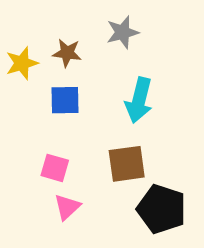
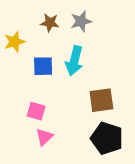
brown star: (67, 53) -> (50, 23), moved
cyan arrow: (139, 100) -> (74, 61), moved
brown square: (127, 164) -> (101, 100), moved

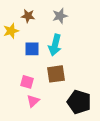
brown star: (50, 23) -> (28, 16), moved
brown square: (101, 100) -> (56, 74), moved

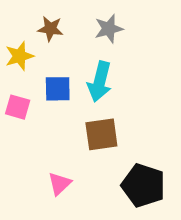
pink square: (27, 82) -> (18, 107), moved

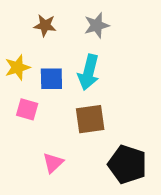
yellow star: (19, 56) -> (17, 67), moved
pink square: (18, 107) -> (27, 109), moved

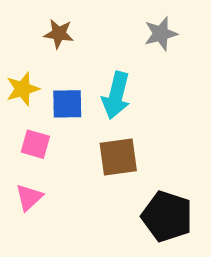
gray star: (97, 25) -> (161, 34), moved
pink triangle: (53, 163) -> (29, 197), moved

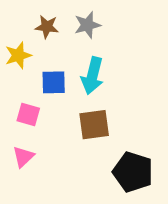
gray star: (161, 34) -> (87, 25), moved
yellow star: (23, 89) -> (18, 55), moved

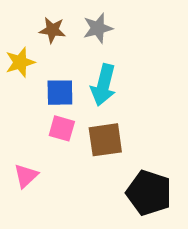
pink square: (28, 114) -> (62, 128), moved

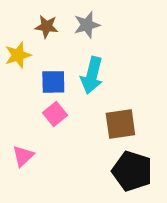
pink square: (62, 128) -> (55, 114), turned 35
brown square: (105, 140) -> (120, 124), moved

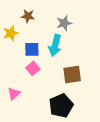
gray star: (87, 25) -> (64, 23), moved
black pentagon: (132, 171) -> (61, 106), moved, turned 30

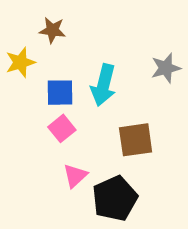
gray star: (64, 23) -> (166, 68), moved
pink triangle: (14, 94) -> (75, 176), moved

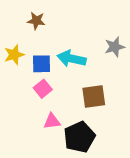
yellow star: (20, 62) -> (14, 55), moved
cyan arrow: (103, 85) -> (72, 59), turned 88
pink triangle: (75, 176) -> (52, 121), turned 36

